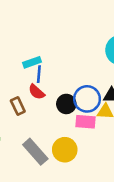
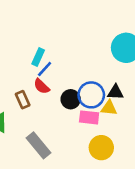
cyan rectangle: (32, 62) -> (38, 57), turned -48
blue line: (39, 74) -> (45, 69), turned 36
yellow circle: (65, 150) -> (101, 148), moved

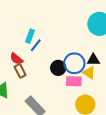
red semicircle: (42, 86) -> (16, 59), moved
yellow triangle: (109, 108) -> (89, 73), turned 32

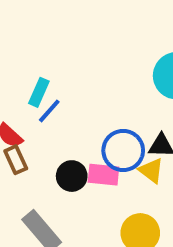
black circle: (58, 68) -> (72, 176), moved
pink rectangle: (74, 81) -> (103, 175), moved

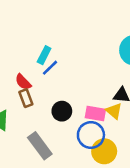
blue circle: (123, 151) -> (91, 135), moved
pink rectangle: (103, 175) -> (95, 113), moved

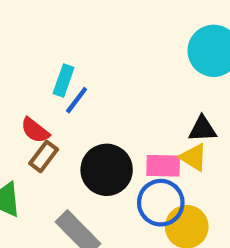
brown rectangle: (26, 98) -> (44, 156), turned 66
black circle: (62, 111) -> (107, 170), size x1.5

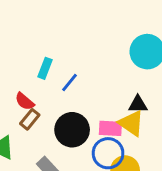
blue line: (77, 100) -> (69, 83), moved
yellow triangle: (194, 157) -> (131, 123), size x1.4

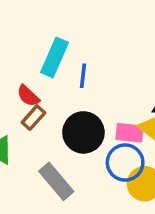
cyan rectangle: (45, 68) -> (55, 57), size x1.5
blue line: (69, 83) -> (83, 76), turned -36

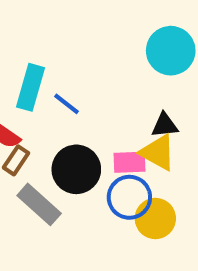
blue line: (83, 76) -> (66, 104), turned -50
gray rectangle: (56, 181) -> (39, 204), moved

